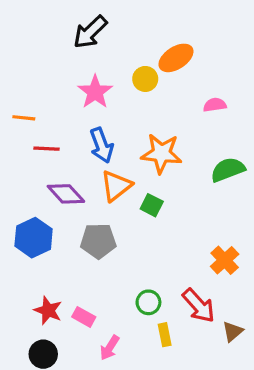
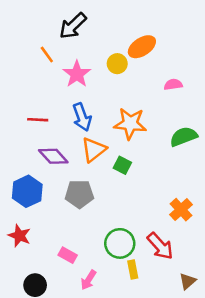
orange line: (24, 118) -> (47, 55), moved, turned 48
green circle: (148, 302) -> (120, 243), size x1.5
red star: (48, 310) -> (19, 236), moved
brown triangle: (233, 331) -> (188, 281), moved

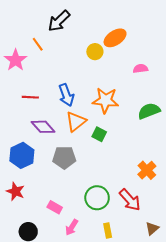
pink star: (77, 74) -> (16, 60), moved
yellow rectangle: (133, 270) -> (108, 231), moved

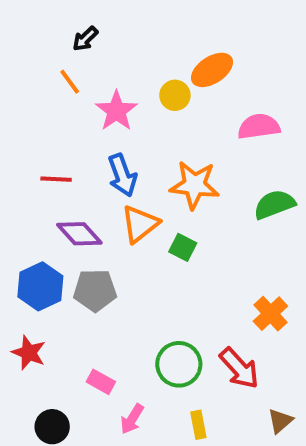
black arrow: (59, 21) -> (85, 39), moved, size x0.6
pink star: (16, 60) -> (116, 111), moved
pink semicircle: (140, 69) -> (259, 126), size x1.5
gray pentagon: (64, 158) -> (95, 290), moved

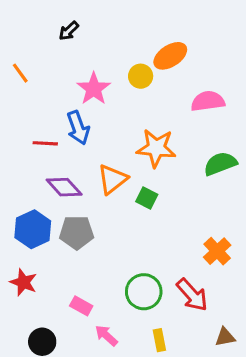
orange line: (70, 82) -> (20, 73), moved
blue arrow: (122, 175) -> (78, 128), moved
pink arrow: (132, 419) -> (106, 335), turned 100
brown triangle: (280, 421) -> (225, 337), turned 30

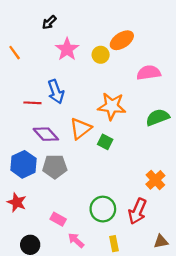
pink star: (94, 89) -> (67, 49), moved
red arrow: (192, 295) -> (137, 211), turned 65

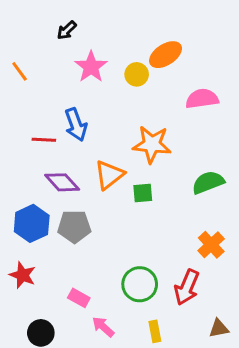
green semicircle: (158, 117) -> (208, 182), moved
green square: (105, 142) -> (143, 193), turned -32

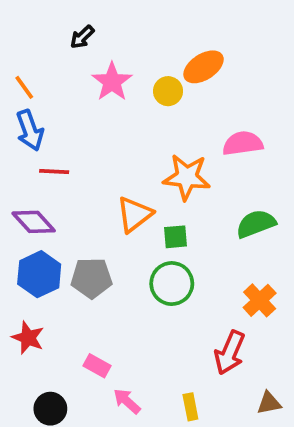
pink semicircle: (202, 99) -> (243, 143), moved
blue arrow: (76, 125) -> (30, 130), moved
purple diamond: (62, 182) -> (34, 222), moved
green circle: (140, 284) -> (172, 284), moved

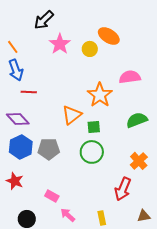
black arrow: (82, 37) -> (44, 20), size x1.5
orange ellipse: (204, 67) -> (109, 36), turned 65
orange star: (187, 177) -> (100, 95), turned 30

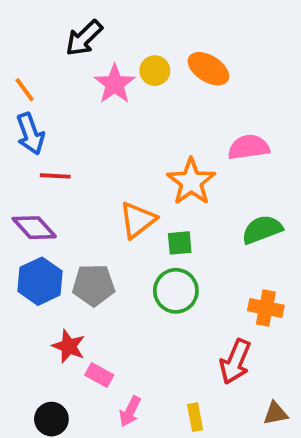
yellow circle: (90, 49) -> (155, 71), moved
orange cross: (139, 161) -> (266, 308), turned -36
red star: (15, 181) -> (69, 346), moved
pink arrow: (68, 215) -> (130, 411), turned -105

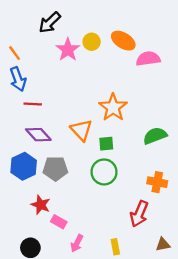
pink semicircle: (249, 147) -> (148, 59), moved
orange triangle: (138, 220) -> (81, 130), turned -35
purple diamond: (34, 228) -> (38, 135), moved

